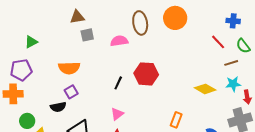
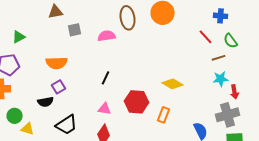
brown triangle: (77, 17) -> (56, 12), moved
red hexagon: (146, 74) -> (137, 102), moved
yellow diamond: (205, 89) -> (173, 84), moved
pink triangle: (117, 114) -> (105, 109), turned 48

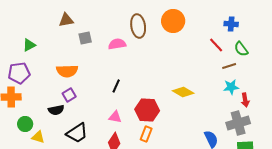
orange rectangle: (164, 115) -> (146, 134), moved

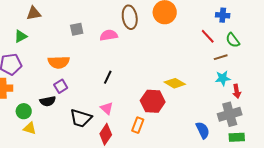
brown triangle: (66, 20) -> (34, 13), moved
red hexagon: (147, 110) -> (153, 101), moved
pink triangle: (115, 117) -> (107, 108), turned 32
green circle: (25, 124) -> (24, 111), moved
black trapezoid: (77, 133) -> (81, 118), moved, turned 50

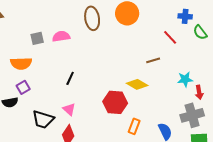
gray square: (77, 29) -> (37, 38), moved
pink semicircle: (109, 35) -> (61, 36), moved
green semicircle: (233, 40) -> (200, 32), moved
brown line: (221, 57) -> (153, 60), moved
orange rectangle: (138, 125) -> (134, 126), moved

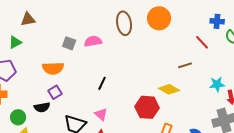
gray square: (37, 38) -> (69, 43), turned 32

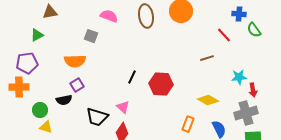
pink semicircle: (93, 41) -> (109, 16), moved, turned 30
black line: (102, 83) -> (132, 77), moved
yellow diamond: (169, 89) -> (208, 100), moved
red hexagon: (147, 107) -> (161, 84), moved

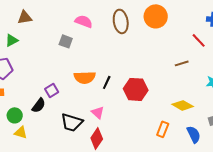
orange semicircle: (75, 61) -> (85, 77), moved
black semicircle: (64, 100) -> (39, 105), turned -42

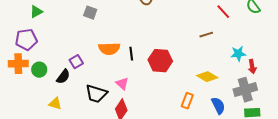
black line: (107, 82) -> (131, 54), turned -32
green circle: (15, 115) -> (39, 70), moved
yellow triangle: (21, 132) -> (55, 104), moved

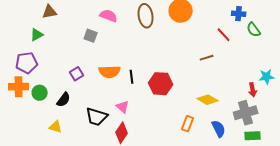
cyan star: (238, 54) -> (267, 77), moved
purple square: (76, 62) -> (77, 74), moved

